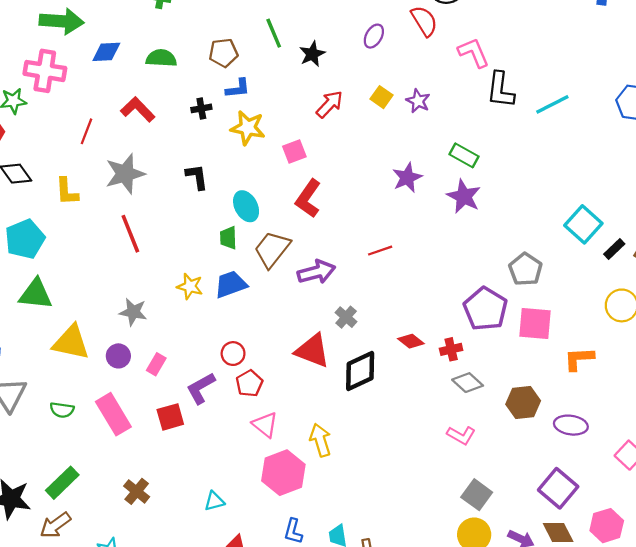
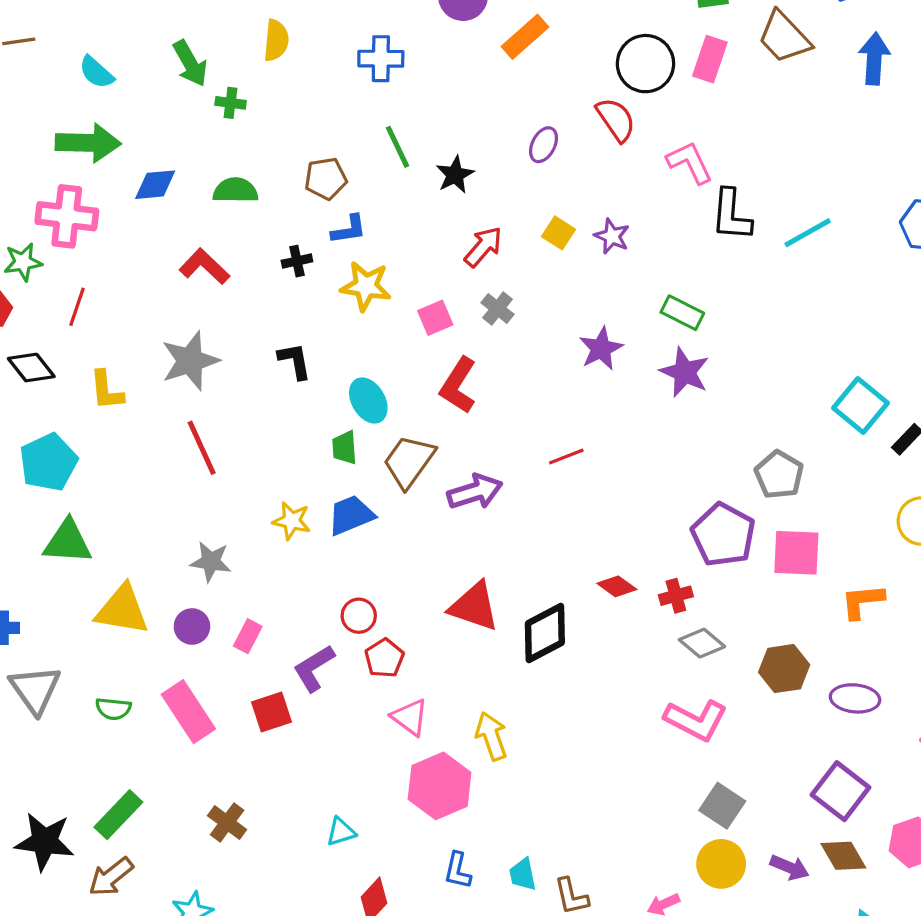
red line: (87, 131) -> (77, 307), moved
gray cross: (346, 317) -> (498, 309), moved
pink L-shape: (461, 435) -> (696, 720), size x1.5

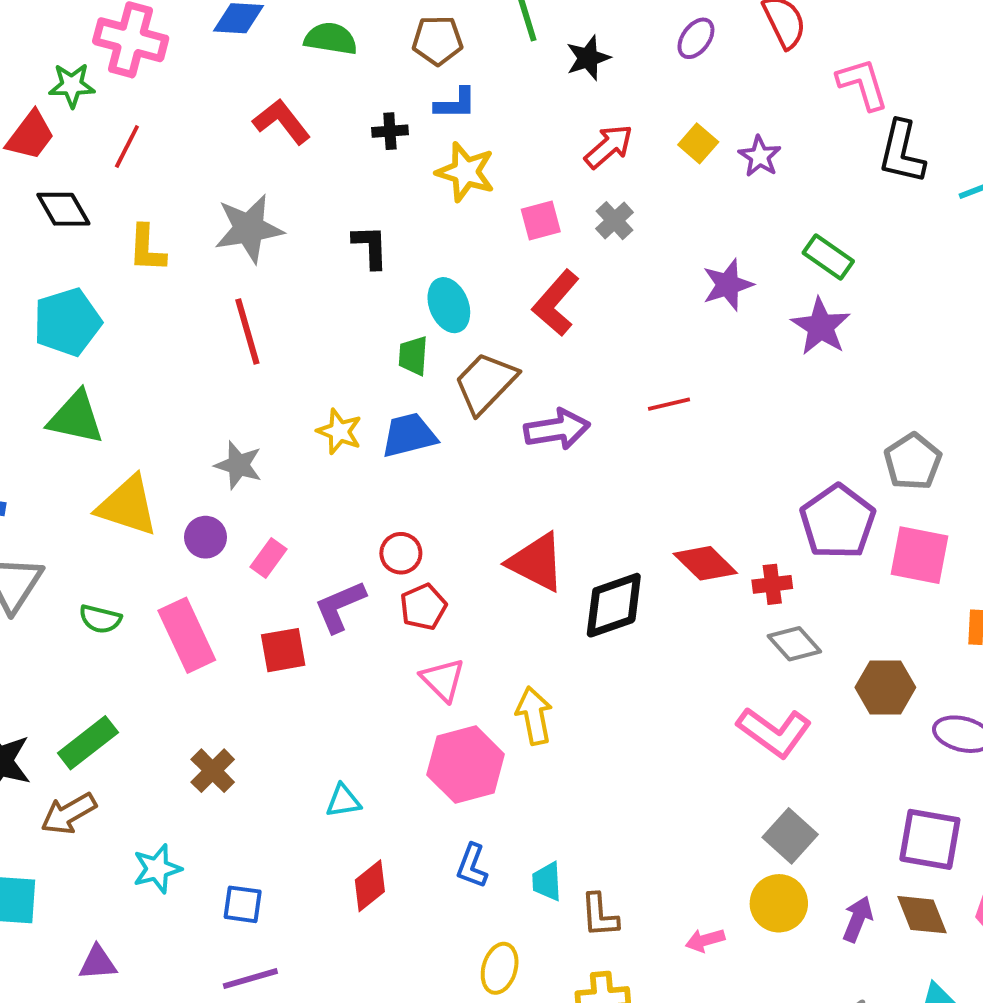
red diamond: (617, 586) -> (705, 563), size x1.4
purple square: (841, 791) -> (930, 839), turned -36
purple arrow: (790, 867) -> (858, 919), turned -99

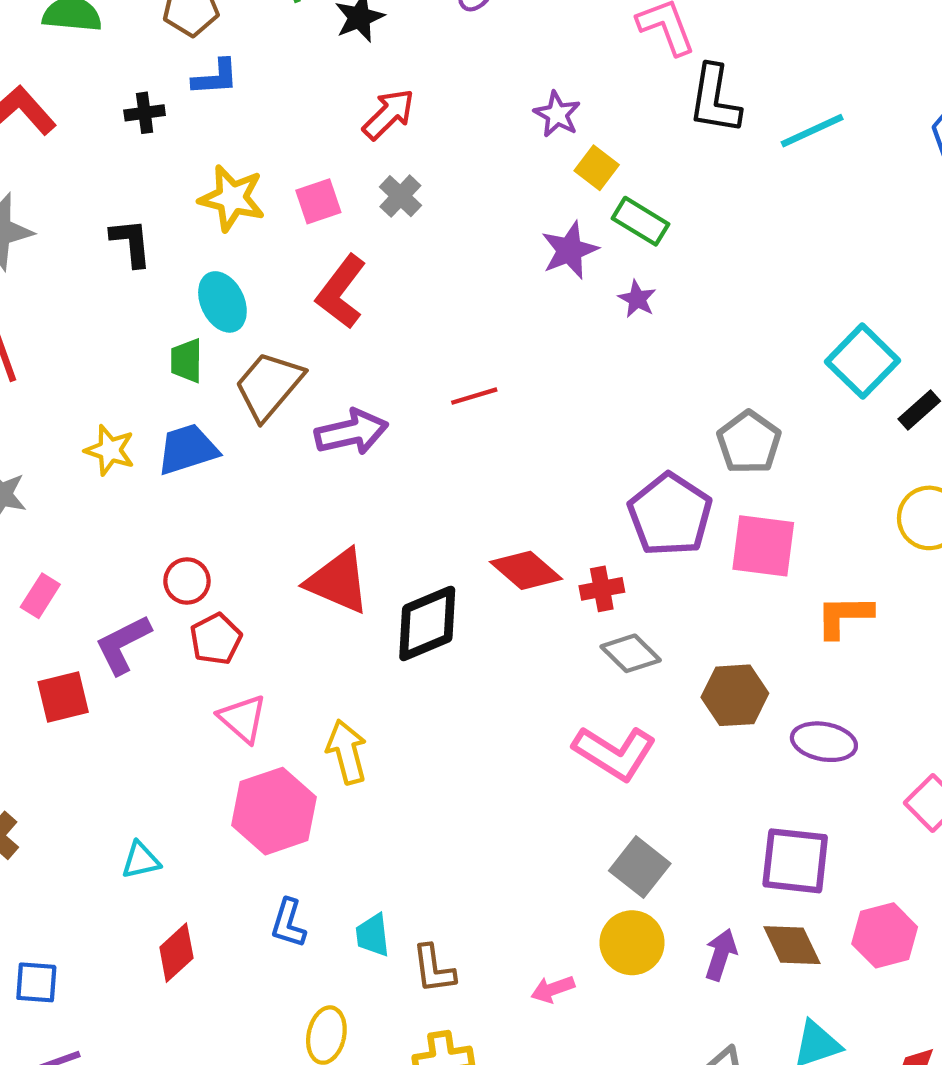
yellow square: (698, 143) -> (597, 168), moved
yellow star: (466, 172) -> (232, 198), moved
purple star: (728, 285) -> (570, 250), moved
purple star: (821, 327) -> (637, 299), size x0.6

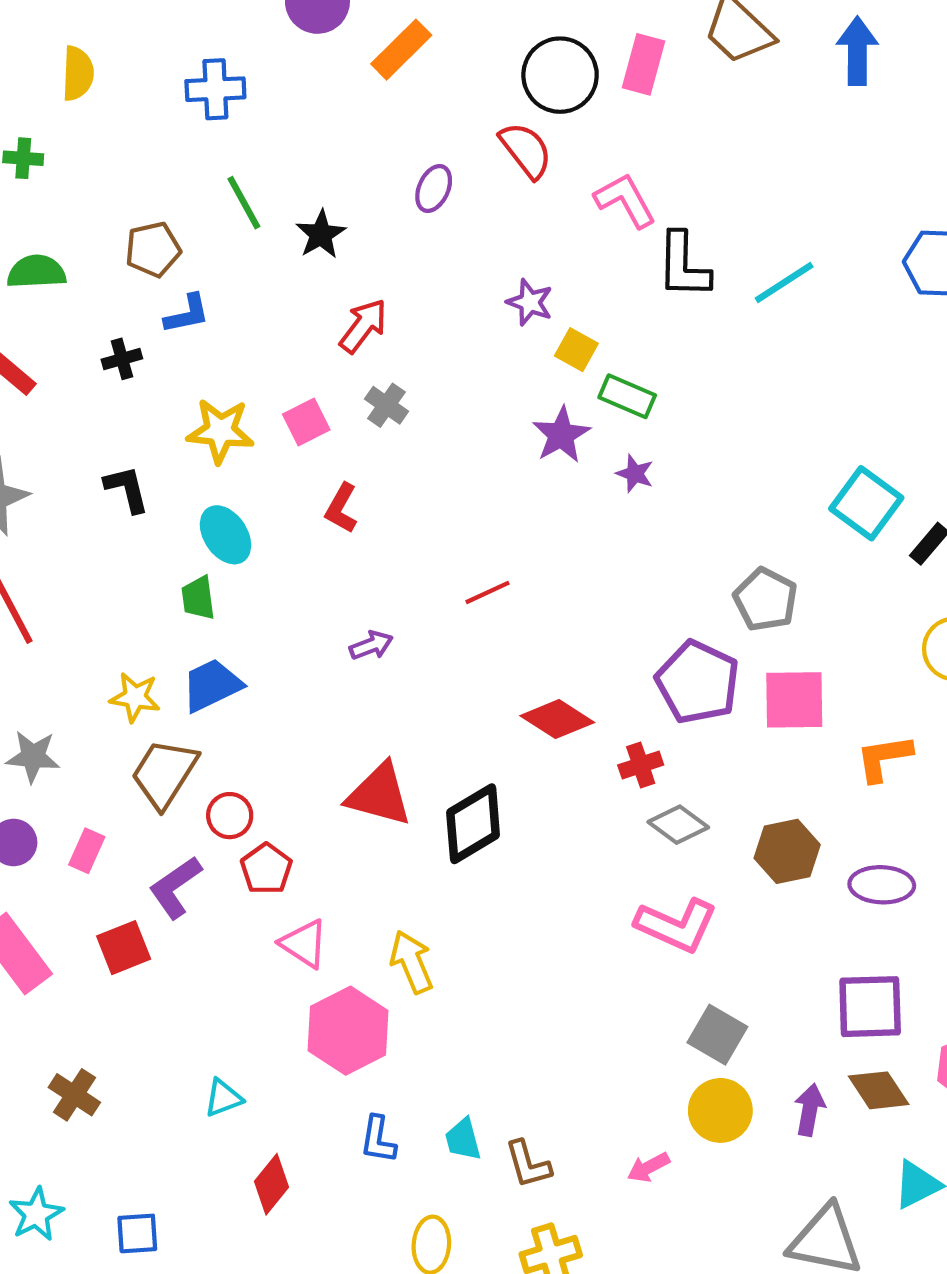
red L-shape: (341, 292) -> (341, 508), size x0.7
brown trapezoid: (269, 386) -> (164, 773), moved
purple arrow: (351, 432) -> (371, 645), size x0.6
red diamond: (526, 570) -> (557, 719), moved

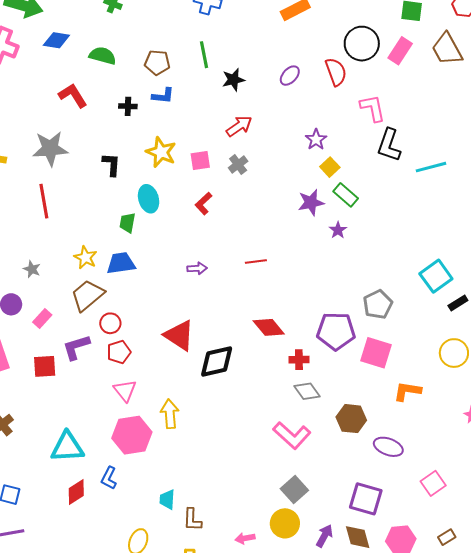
purple pentagon: (698, 682) -> (336, 331), turned 30
gray star: (33, 757) -> (32, 269), size x0.7
cyan triangle: (223, 1098) -> (67, 447), size x1.8
blue L-shape: (378, 1139) -> (109, 478), moved

